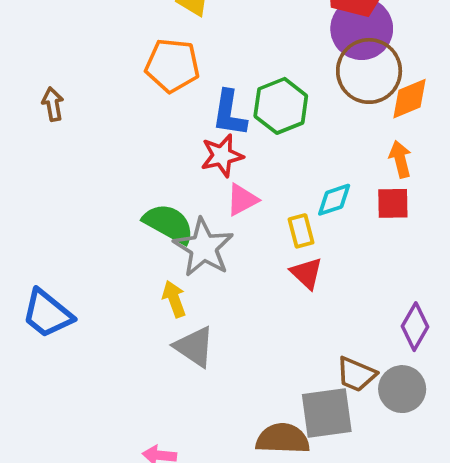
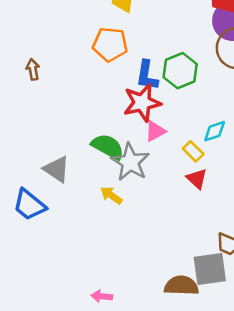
red star: (222, 156) -> (142, 103), size x1.4
yellow rectangle: (301, 231) -> (193, 151), turned -30
yellow arrow: (174, 299) -> (111, 195), turned -35
gray triangle: (194, 347) -> (57, 169), moved

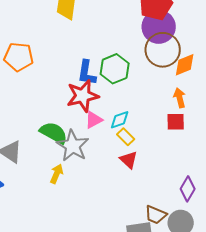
orange pentagon: (110, 44) -> (19, 57), moved
cyan diamond: (215, 131) -> (120, 120), moved
yellow arrow: (111, 195) -> (57, 174), turned 78

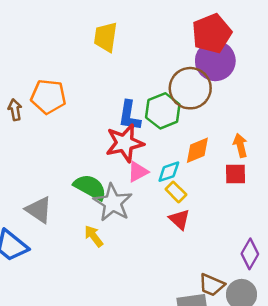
brown circle: (163, 50) -> (190, 88), moved
orange diamond: (185, 65) -> (197, 150), moved
yellow arrow: (57, 174) -> (94, 236), turned -60

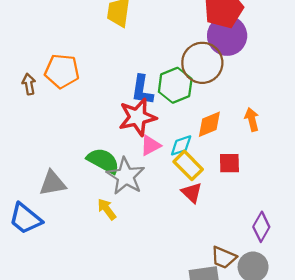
red square: (236, 174) -> (229, 163), moved
yellow rectangle: (176, 192) -> (188, 165), size x1.4
gray triangle: (39, 210) -> (52, 183), turned -44

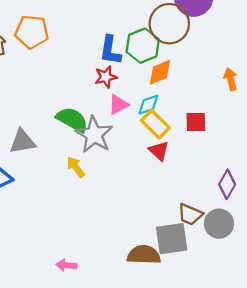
red star: (137, 117) -> (106, 77), size x0.6
orange arrow: (252, 119) -> (231, 79), moved
orange diamond: (209, 124) -> (160, 72), moved

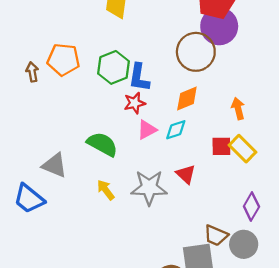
green hexagon: (143, 46) -> (113, 67), moved
orange arrow: (231, 79) -> (238, 109), moved
yellow rectangle: (155, 124) -> (243, 149), moved
gray star: (94, 135) -> (149, 188), moved, turned -30
gray triangle: (22, 142) -> (55, 165), turned 32

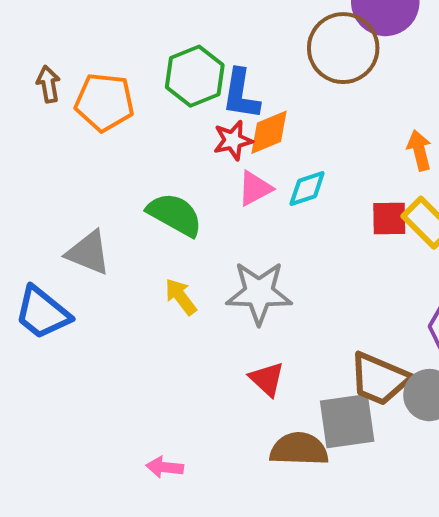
orange pentagon: (63, 60) -> (105, 102), moved
orange diamond: (187, 99) -> (269, 132), moved
red triangle: (186, 174) -> (267, 379), moved
brown trapezoid: (216, 235) -> (379, 379), size x1.4

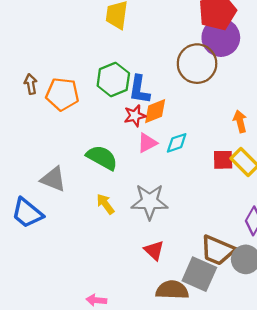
gray square: (347, 421) -> (199, 274), turned 32

